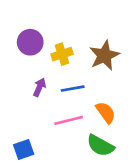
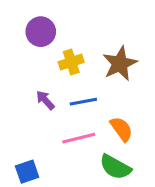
purple circle: (30, 42) -> (41, 32), moved
purple arrow: (39, 87) -> (45, 100), turned -66

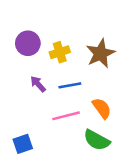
purple circle: (41, 32) -> (28, 43), moved

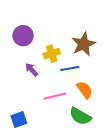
yellow cross: (60, 52) -> (52, 54), moved
blue line: (70, 85) -> (70, 69), moved

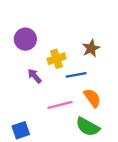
brown star: (84, 44) -> (91, 48), size x0.7

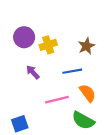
yellow cross: (57, 59) -> (48, 45), moved

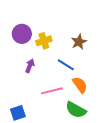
blue line: (72, 71) -> (66, 65), turned 42
purple arrow: (33, 72) -> (30, 66), turned 64

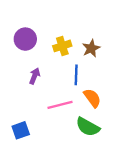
yellow cross: (44, 41) -> (62, 46), moved
blue line: (66, 65) -> (76, 75), turned 60

